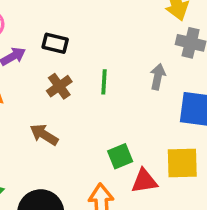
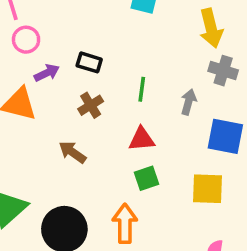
green line: (104, 82) -> (142, 89), moved
red triangle: (144, 181) -> (142, 139), moved

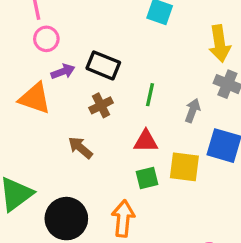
black rectangle: (89, 62) -> (103, 65), size x1.4
yellow square: (207, 189) -> (184, 167), moved

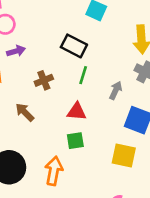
black rectangle: (103, 65) -> (74, 46), moved
yellow square: (184, 167) -> (124, 155), moved

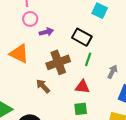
purple arrow: (16, 51) -> (46, 32), moved
brown cross: (44, 80) -> (58, 62), size x1.6

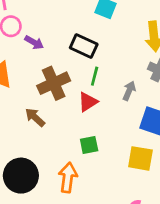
purple arrow: (46, 32) -> (34, 42), turned 48
red triangle: (82, 87) -> (88, 102), moved, turned -35

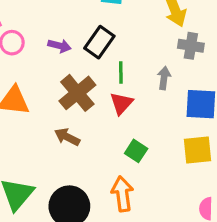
purple arrow: (34, 42) -> (59, 46), moved
black rectangle: (84, 46) -> (99, 42), turned -64
green square: (89, 145) -> (136, 151), turned -30

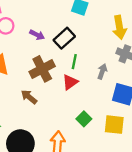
green square: (136, 151) -> (84, 119), moved

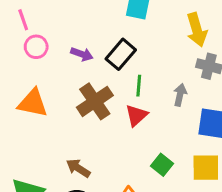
brown arrow: (29, 97) -> (78, 168), moved

